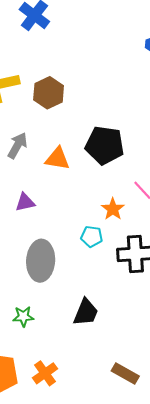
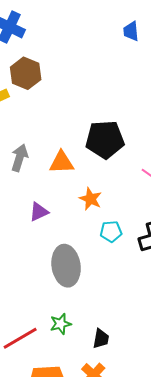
brown hexagon: (49, 93) -> (26, 73), moved
orange star: (113, 209) -> (91, 199), moved
black trapezoid: (86, 312) -> (101, 339), moved, size x0.7

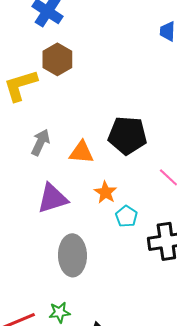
purple triangle: (39, 212) -> (52, 198), size x1.6
cyan pentagon: (111, 231) -> (126, 216), moved, turned 30

